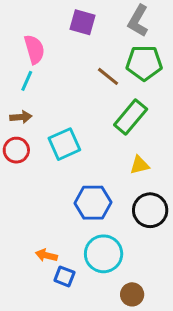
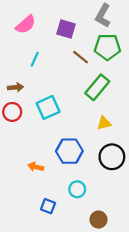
purple square: (82, 22) -> (66, 29), moved
pink semicircle: (34, 49) -> (26, 25), moved, turned 65
cyan line: (27, 81) -> (35, 59), moved
cyan circle: (104, 254) -> (77, 189), size x0.6
orange arrow: (46, 255) -> (36, 167), moved

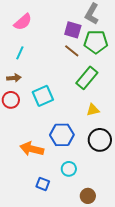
purple square: (66, 29) -> (73, 30), moved
cyan line: (35, 59) -> (20, 53), moved
orange arrow: (36, 167) -> (32, 149), size x1.6

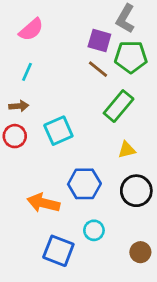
blue square: (43, 184) -> (58, 251), size x1.6
brown circle: (88, 196) -> (140, 252), moved

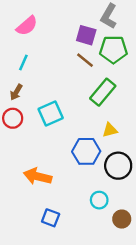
brown arrow: (19, 106) -> (16, 92), turned 126
blue hexagon: (84, 184) -> (86, 151), moved
cyan circle: (94, 230) -> (99, 200), moved
blue square: (58, 251) -> (51, 218), size x0.7

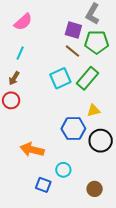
cyan square: (51, 113) -> (60, 78), moved
cyan circle: (99, 200) -> (63, 170), moved
brown circle: (122, 219) -> (95, 189), moved

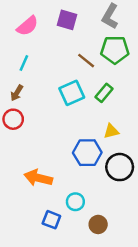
purple square: (73, 30) -> (67, 20), moved
green rectangle: (87, 78) -> (104, 93), size x0.7
brown circle: (95, 189) -> (98, 224), moved

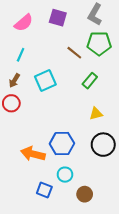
cyan square: (72, 93) -> (45, 81), moved
blue hexagon: (87, 153) -> (62, 144), moved

